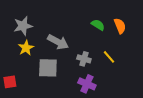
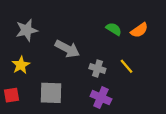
orange semicircle: (120, 26) -> (139, 30), turned 77
yellow star: (26, 48) -> (21, 65), moved
gray square: (48, 68) -> (51, 93), moved

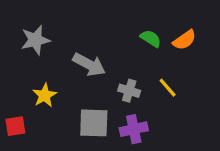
yellow star: (21, 65) -> (45, 95), moved
gray square: (51, 93) -> (94, 123), moved
purple cross: (101, 98) -> (134, 129), turned -36

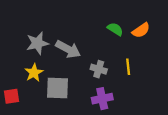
gray star: (35, 40) -> (37, 43), moved
yellow line: (168, 88) -> (128, 67), turned 35
gray square: (94, 123) -> (57, 88), moved

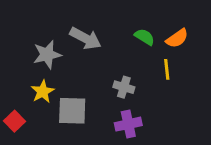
gray arrow: (68, 49) -> (85, 38), moved
yellow line: (128, 67) -> (167, 69), moved
red square: (12, 96) -> (15, 121), turned -35

